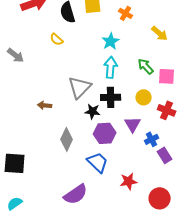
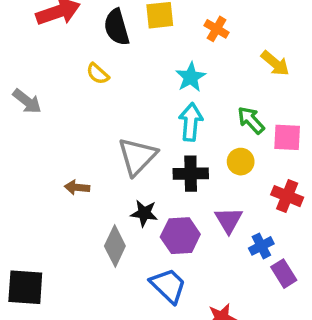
yellow circle: (144, 97) -> (241, 162), moved
black star: (93, 111) -> (144, 213), moved

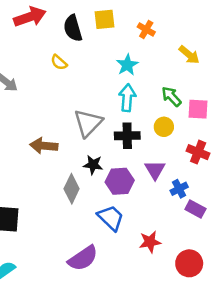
brown arrow: (77, 187) -> (44, 146), size x1.5
purple rectangle: (284, 274) -> (195, 209), turned -30

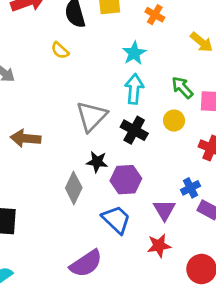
black cross: (127, 136) -> (134, 130), turned 30
brown arrow: (44, 146) -> (26, 138), moved
purple triangle: (155, 170) -> (164, 210), moved

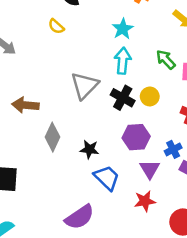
yellow circle: (174, 121) -> (150, 96), moved
black star: (97, 162) -> (89, 149), moved
purple hexagon: (126, 180) -> (136, 137), moved
gray diamond: (74, 188) -> (53, 137), moved

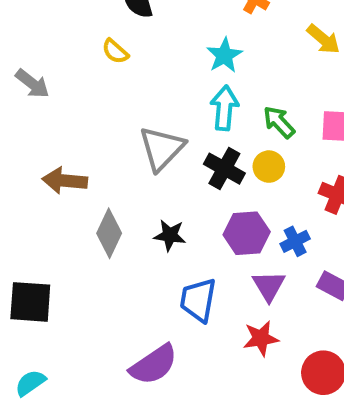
green arrow: (166, 60) -> (279, 122), moved
black star: (89, 149) -> (170, 235), moved
blue cross: (173, 149) -> (295, 241), moved
blue trapezoid: (107, 178) -> (198, 300), turned -124

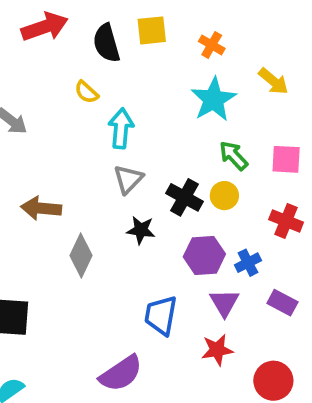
cyan star: (224, 55) -> (213, 99), moved, size x1.4
cyan arrow: (224, 108) -> (121, 128), moved
gray triangle: (162, 148) -> (128, 179), size x0.7
black star: (170, 235) -> (141, 230), moved

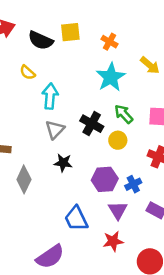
black semicircle: (106, 43) -> (41, 40), turned -50
black cross: (184, 197) -> (92, 124), moved
blue trapezoid: (161, 315) -> (76, 219), turned -36

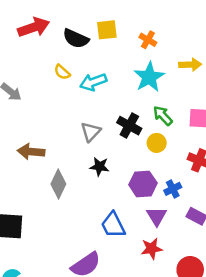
yellow arrow: (150, 65) -> (190, 65), turned -42
cyan arrow: (50, 96) -> (93, 82), moved, turned -115

